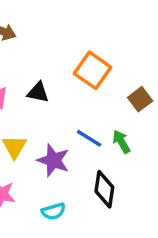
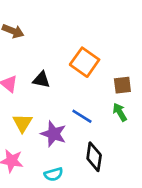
brown square: (140, 99) -> (122, 85), turned 30
green arrow: (121, 142) -> (120, 112), moved

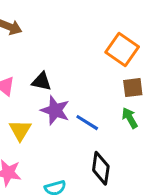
orange square: (85, 62) -> (122, 50), moved
purple star: (54, 134) -> (55, 110), moved

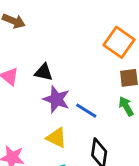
yellow triangle: (20, 130) -> (56, 138), moved, turned -35

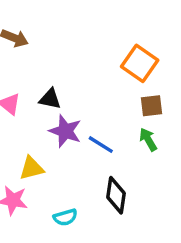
yellow triangle: (56, 138) -> (31, 168), moved, turned -40

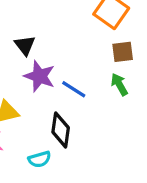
black triangle: (50, 99) -> (25, 45), turned 40
black diamond: (116, 195) -> (61, 130), moved

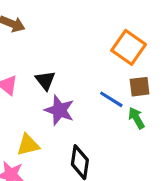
blue line: (74, 89) -> (111, 99), moved

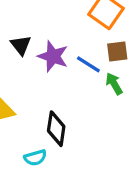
purple star: (59, 110) -> (53, 56), moved

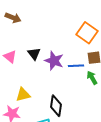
blue line: (88, 64) -> (76, 66), turned -35

